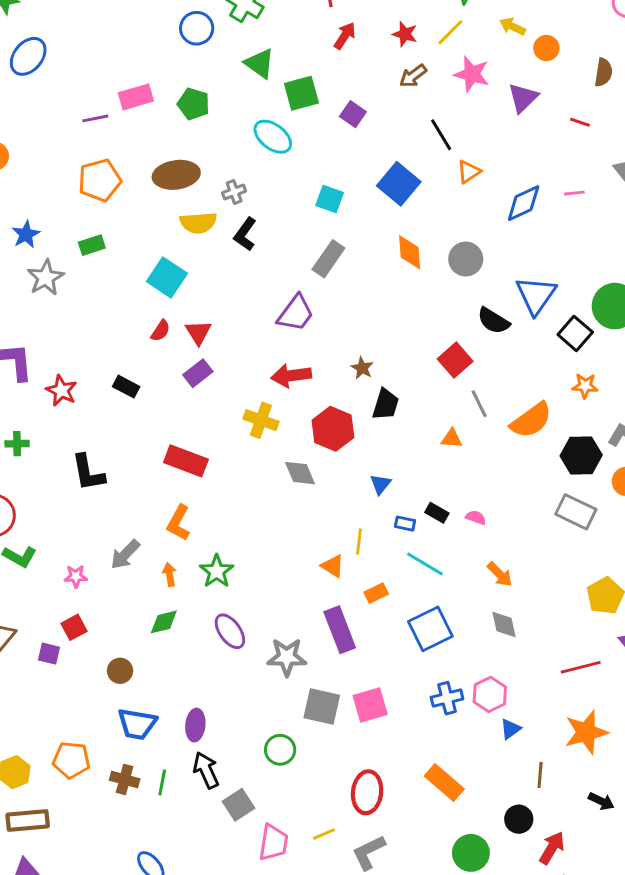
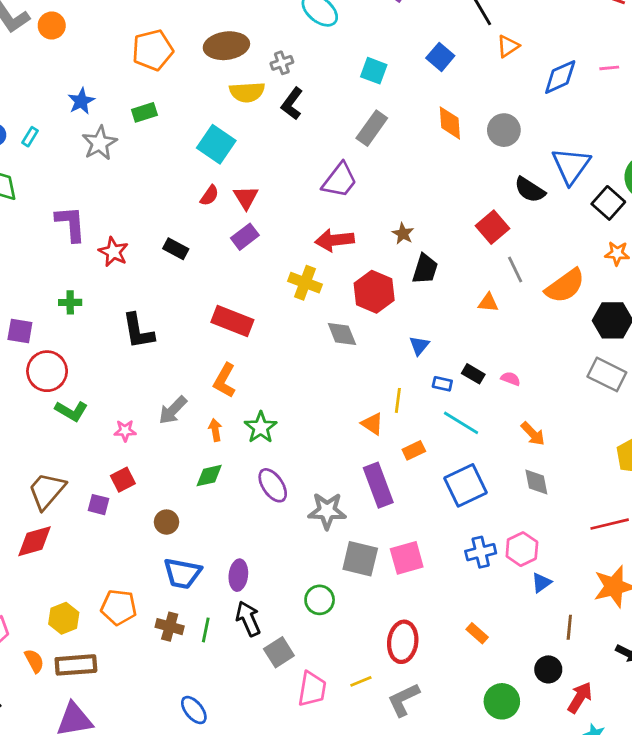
blue square: (399, 184) -> (440, 57), size x0.7
orange rectangle: (444, 782) -> (477, 633), size x0.6

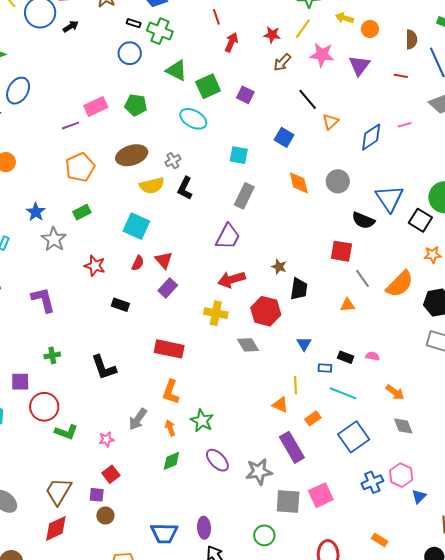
red square: (493, 227) -> (341, 251), turned -30
red star: (113, 252) -> (95, 266), moved
brown circle: (167, 522) -> (105, 515), moved

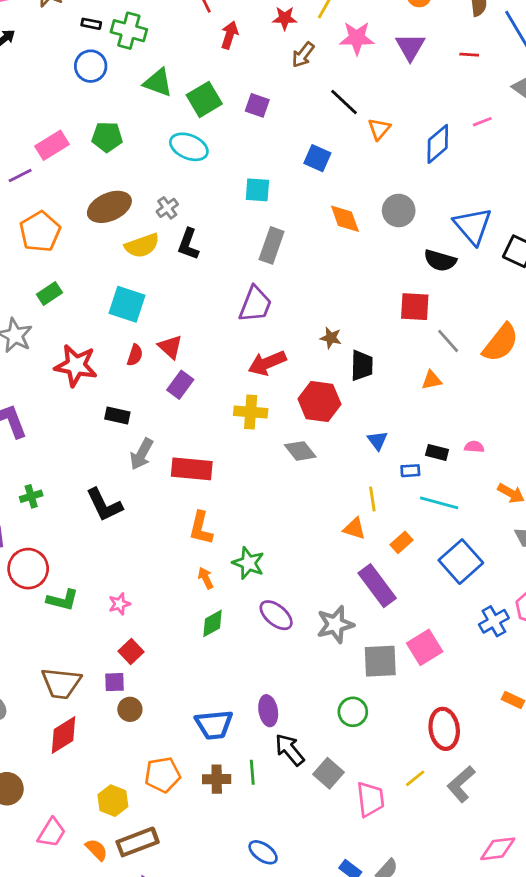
red star: (95, 266) -> (76, 366), size x1.4
gray arrow: (138, 419) -> (142, 454), moved
brown trapezoid: (58, 491) -> (61, 683), turned -108

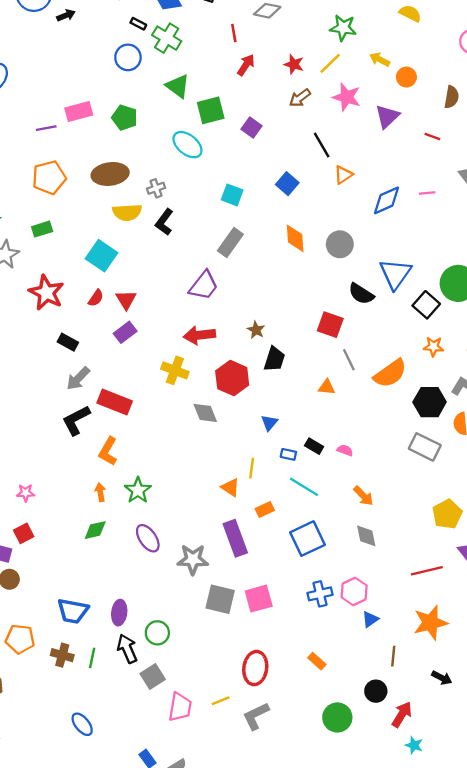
black L-shape: (104, 505) -> (76, 420), moved, turned 72
green circle: (353, 712) -> (157, 633), moved

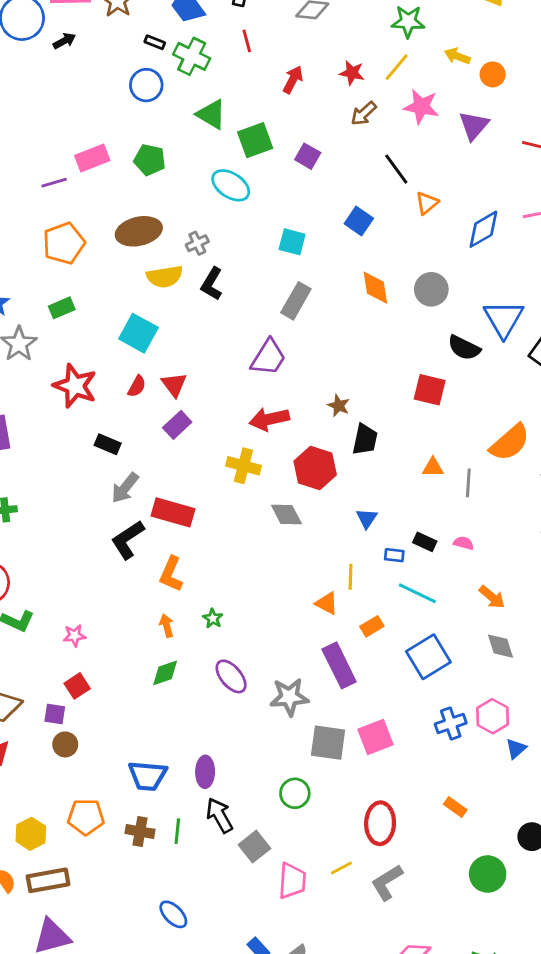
red line: (234, 33) -> (247, 41), moved
gray line: (349, 360) -> (468, 483), moved, turned 35
green star: (138, 490) -> (213, 618), size x0.6
green circle: (157, 633) -> (295, 793), moved

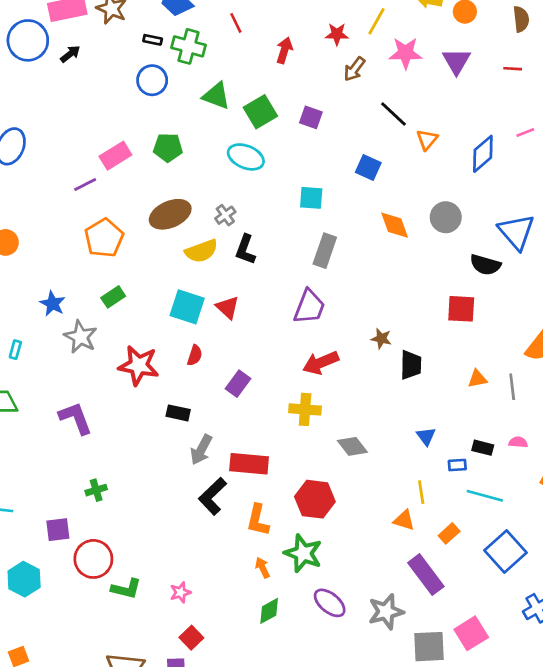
red triangle: (174, 385) -> (228, 307), moved
red hexagon: (315, 468) -> (315, 499), moved
green star: (213, 618) -> (303, 553), size x2.0

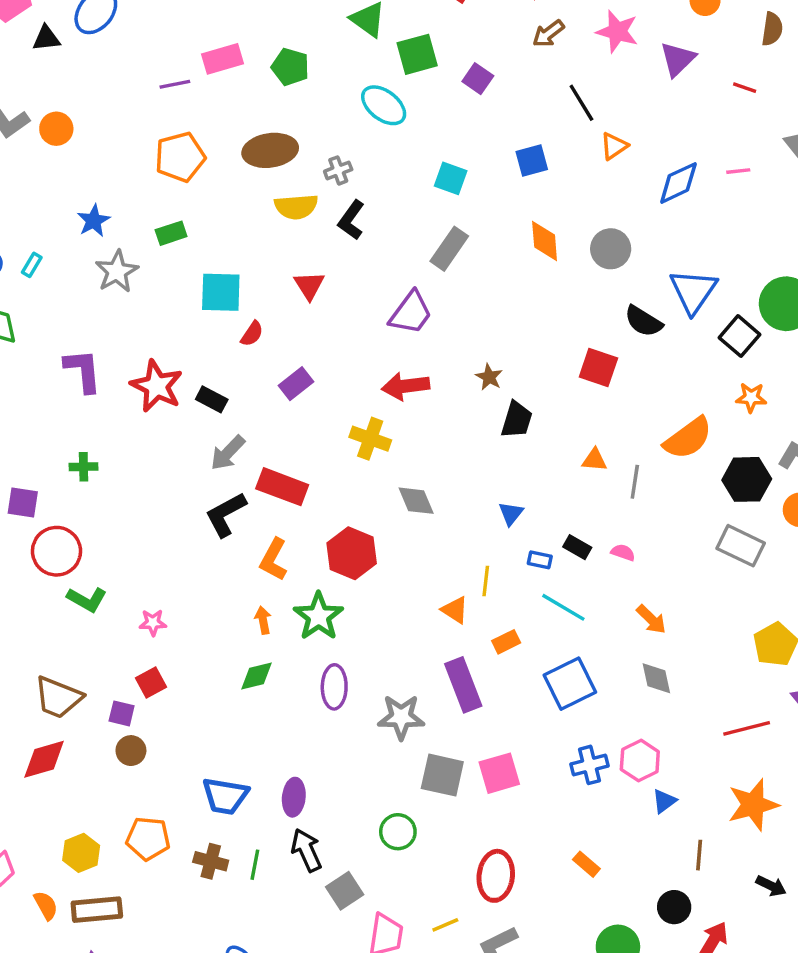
blue square: (368, 168) -> (532, 161), turned 35
cyan square: (187, 307) -> (221, 292), moved, turned -32
red star: (139, 365) -> (157, 386), moved
purple ellipse: (330, 603) -> (334, 687), turned 36

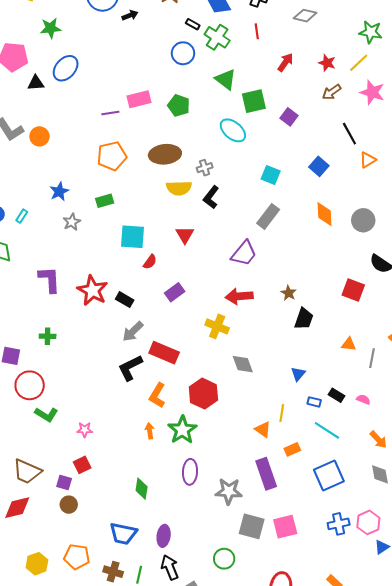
blue square: (532, 161) -> (319, 166), turned -36
gray star: (117, 271) -> (72, 222), size x0.7
green diamond: (256, 676) -> (142, 489), moved, turned -70

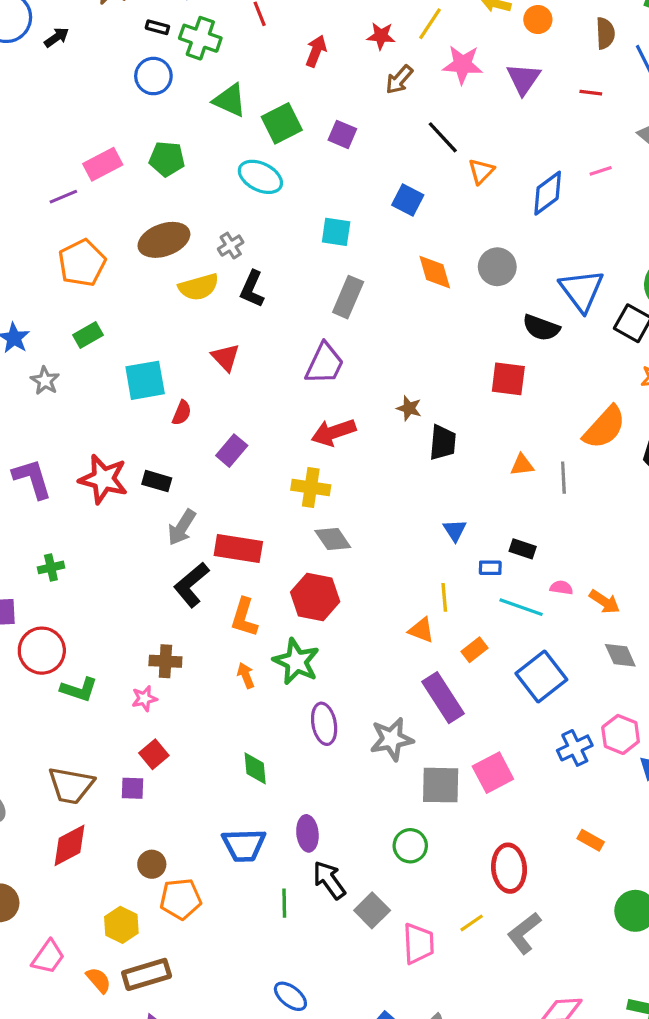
gray diamond: (243, 364) -> (333, 539), moved
pink semicircle: (363, 400) -> (561, 588), moved
brown circle: (69, 505) -> (152, 864), moved
brown cross: (113, 572) -> (165, 661), moved

